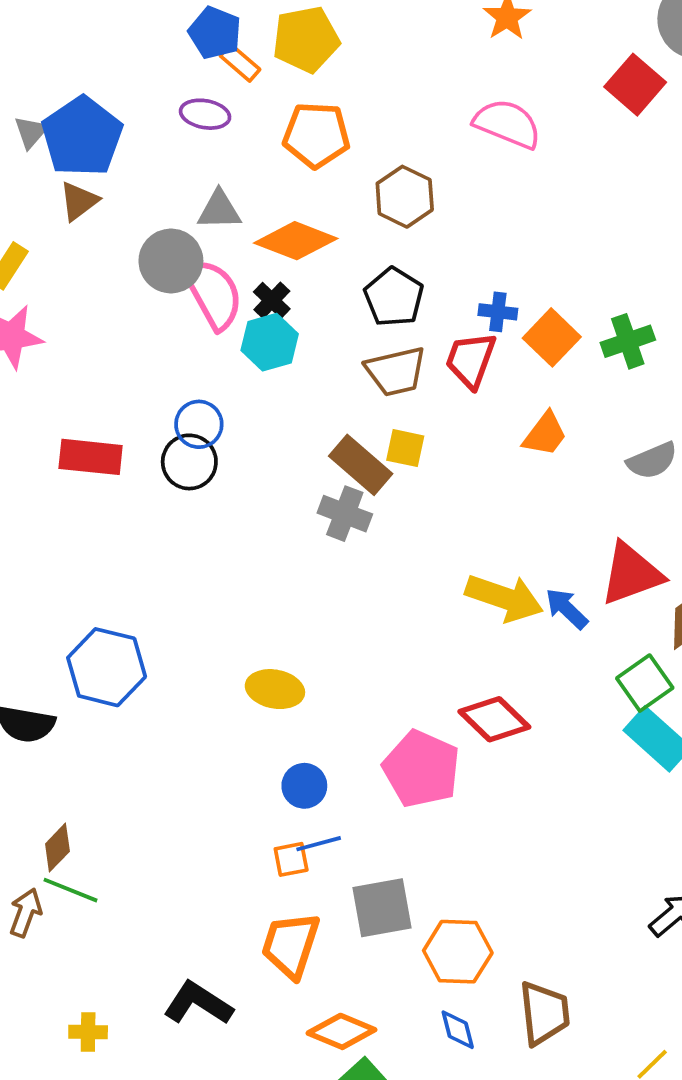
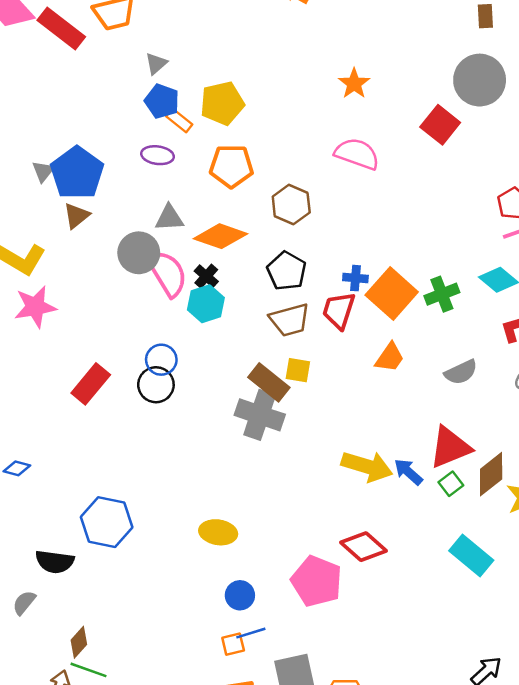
orange square: (552, 337) -> (392, 294), size x1.4
red rectangle: (91, 457) -> (91, 384), turned -54
gray cross: (345, 514) -> (260, 415), size x1.4
green square: (645, 683) -> (451, 484), moved, size x0.7

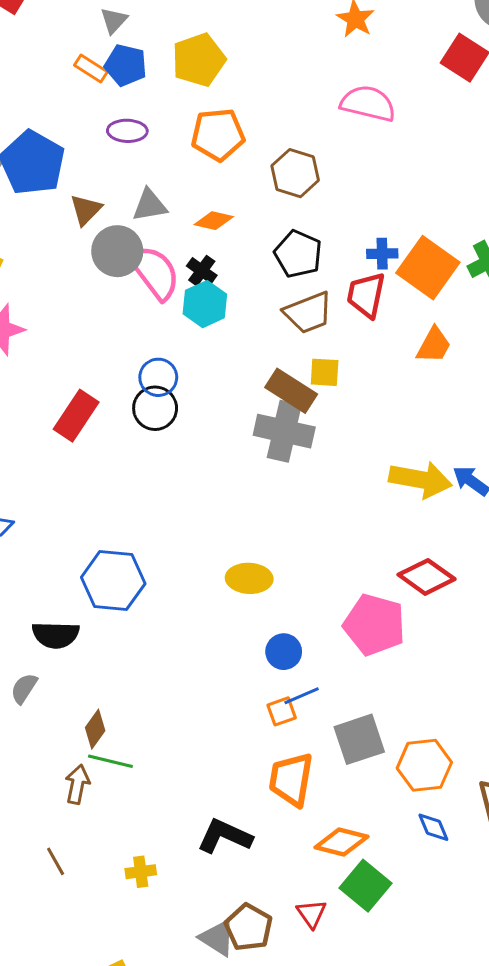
orange rectangle: (179, 120) -> (91, 68), moved
brown triangle: (76, 216) -> (86, 210), moved
orange diamond: (221, 236) -> (214, 221), size x0.6

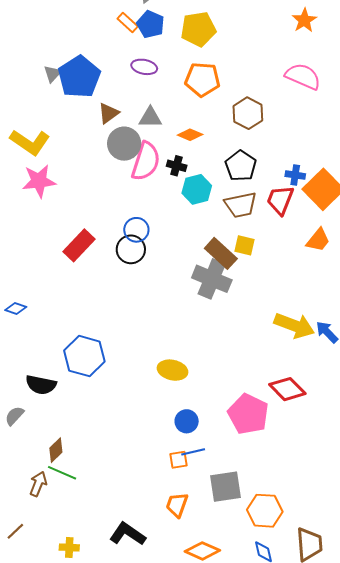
black cross: (202, 271) -> (177, 166), turned -30
pink semicircle: (154, 272) -> (146, 161), turned 45
cyan hexagon: (205, 304) -> (197, 189), moved
orange trapezoid: (291, 779) -> (177, 505), size x0.7
brown line: (56, 861) -> (15, 531), turned 66

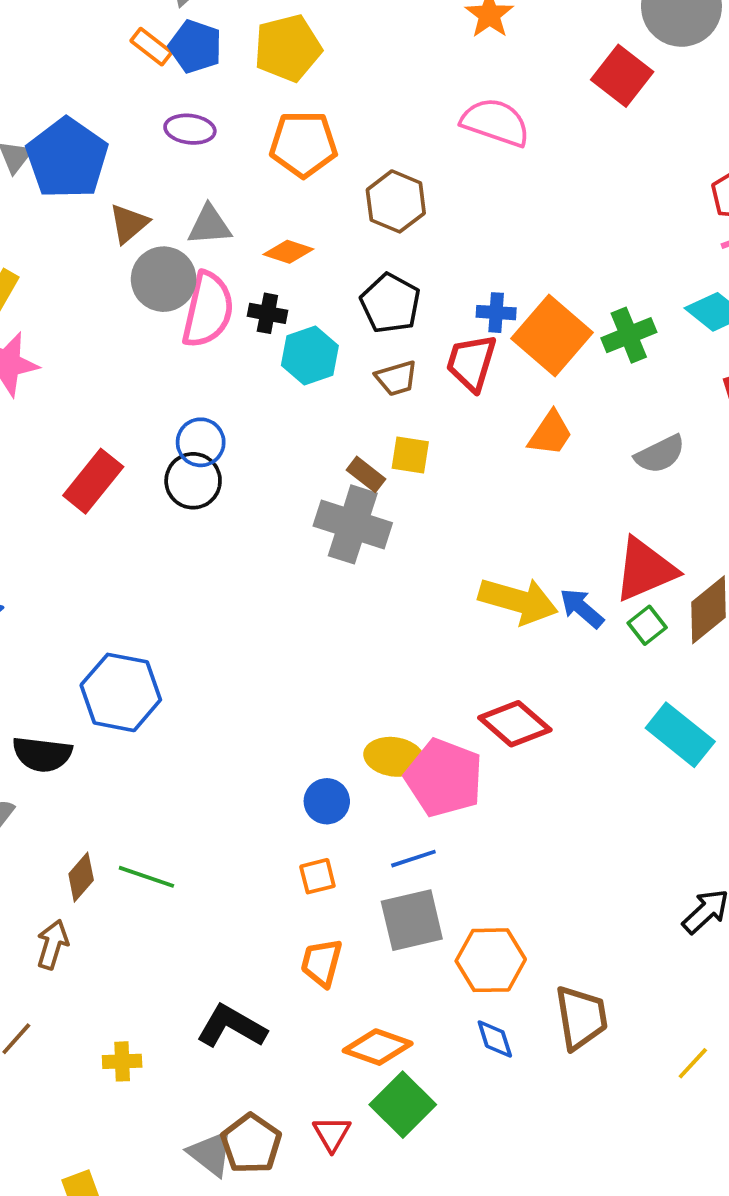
brown trapezoid: (241, 205) -> (396, 378), size x0.7
brown rectangle: (221, 253) -> (366, 474), size x0.6
yellow ellipse: (173, 370) -> (394, 757), moved
blue line: (193, 452) -> (413, 859), moved
green line: (62, 473) -> (146, 877), moved

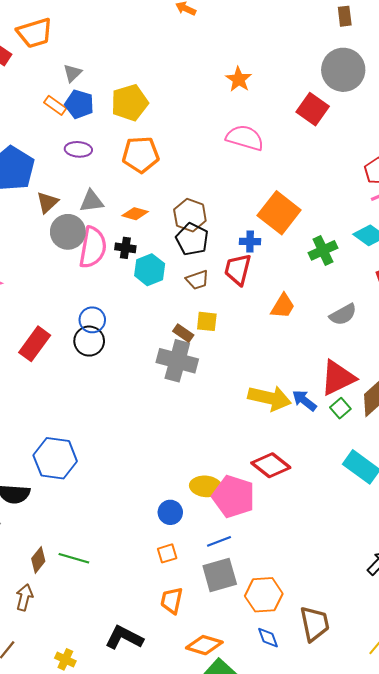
brown hexagon: (396, 201) -> (190, 215), moved
orange square: (552, 335) -> (279, 213), moved
yellow cross: (122, 1061) -> (65, 659), turned 30

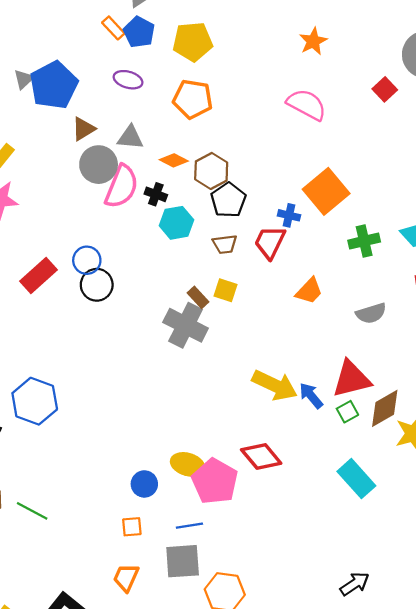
red square: (313, 109) -> (385, 89), size x0.7
brown hexagon: (190, 215) -> (211, 171), moved
blue circle: (92, 320) -> (87, 260), moved

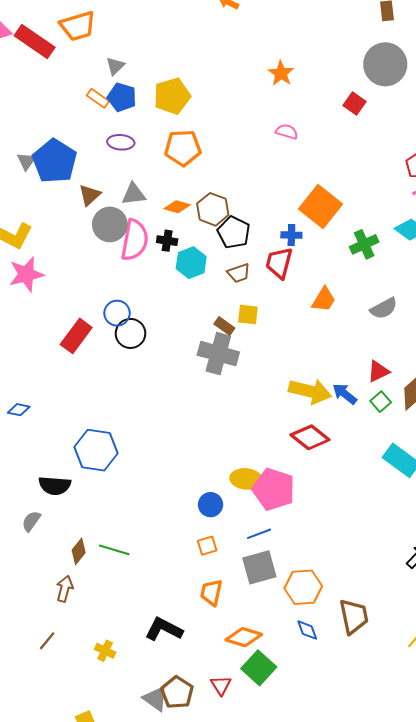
pink semicircle: (307, 105) -> (287, 132), size x0.6
red triangle: (351, 379) -> (378, 371), size x0.6
red diamond: (261, 457) -> (310, 437), moved

